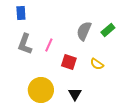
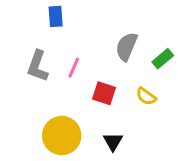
blue rectangle: (21, 13) -> (56, 16), moved
green rectangle: (108, 30) -> (163, 59), moved

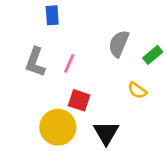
red square: (104, 93) -> (79, 100), moved
black triangle: (113, 142) -> (106, 133), size x1.4

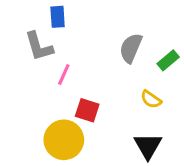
gray L-shape: (35, 62) -> (39, 46), moved, turned -36
pink line: (69, 63) -> (64, 74), moved
black triangle: (106, 133) -> (148, 146), moved

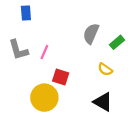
blue rectangle: (58, 17) -> (26, 13), moved
gray L-shape: (39, 46) -> (18, 50), moved
black triangle: (148, 146) -> (103, 102), turned -30

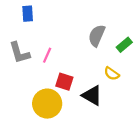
black triangle: (103, 102) -> (92, 95), moved

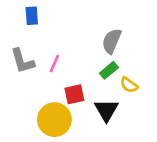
green rectangle: (124, 45) -> (109, 70), moved
red square: (64, 82) -> (74, 94), turned -30
black triangle: (92, 95) -> (106, 110), turned 30

